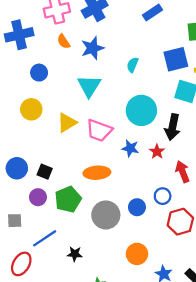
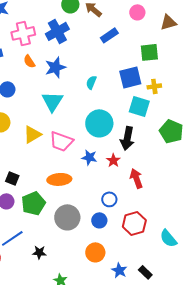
blue circle: (163, 196) -> (109, 199), moved
blue circle: (137, 207) -> (99, 220), moved

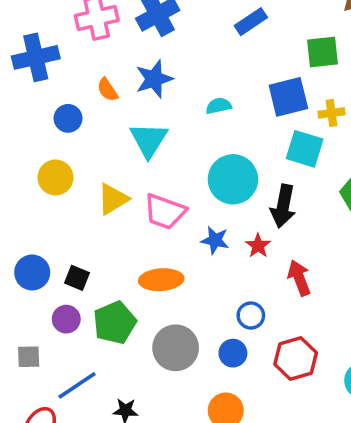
orange semicircle: (29, 61) -> (107, 90), moved
cyan semicircle: (91, 82) -> (219, 106), turned 56

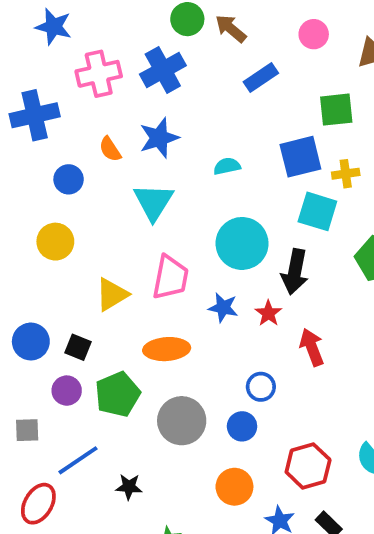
yellow triangle: (113, 199) -> (112, 294), moved
pink trapezoid: (165, 212) -> (170, 277), turned -99
red hexagon: (296, 359) -> (308, 466), moved

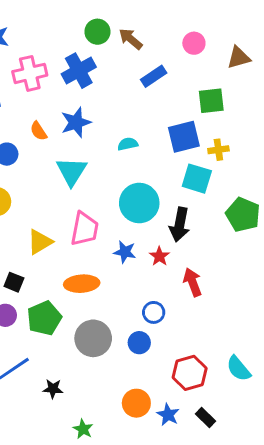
orange circle: (234, 487) -> (136, 403), moved

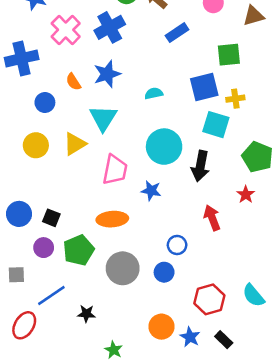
pink cross: (30, 73) -> (66, 30), turned -32
yellow triangle: (40, 242) -> (75, 144), moved
red star: (159, 256) -> (246, 194), moved

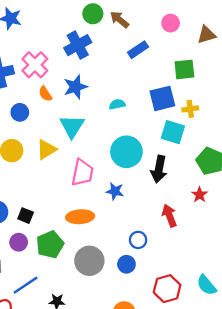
pink cross: (66, 30) -> (35, 65), moved

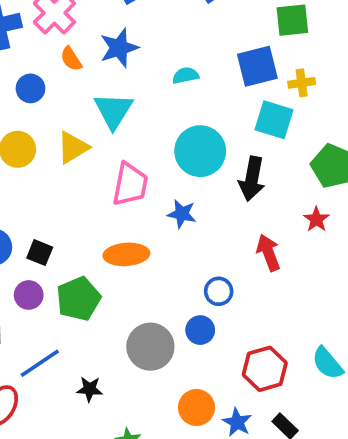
gray circle: (89, 261) -> (150, 347), moved

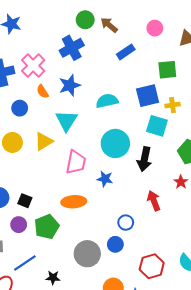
cyan semicircle: (185, 75) -> (107, 101), size x1.5

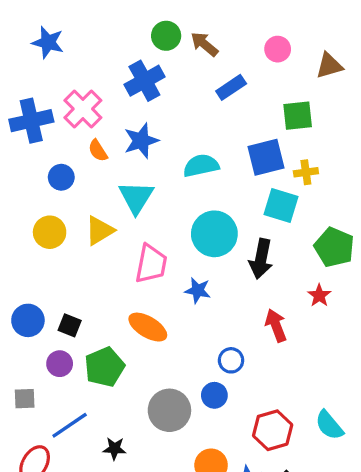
orange ellipse: (74, 202) -> (148, 327), turned 35

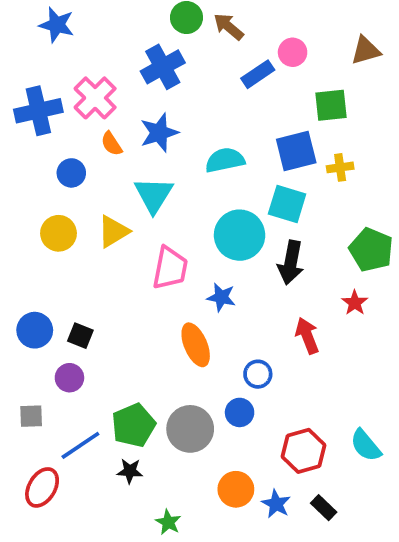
pink circle: (278, 49) -> (293, 52), moved
cyan square: (281, 206) -> (287, 204), moved
orange ellipse: (148, 327) -> (196, 345), moved, turned 36
green pentagon: (105, 367) -> (133, 425), moved

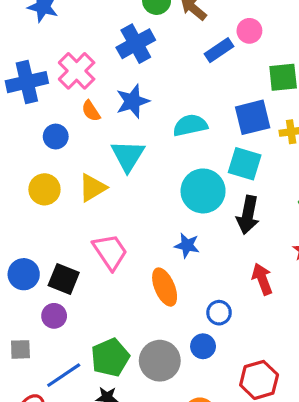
pink trapezoid: (170, 268) -> (110, 252), moved, turned -45
black square: (80, 336) -> (64, 279), size x1.4

